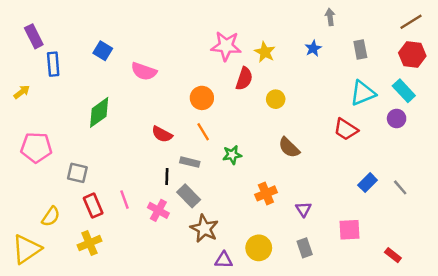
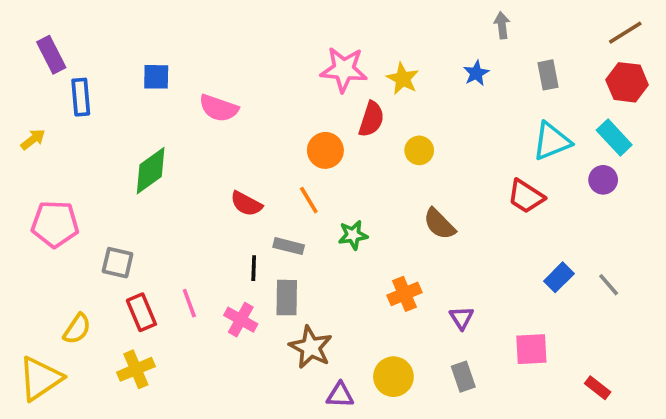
blue square: (103, 51) -> (156, 77), turned -30
orange circle: (202, 98) -> (325, 150), moved
gray rectangle: (189, 196) -> (287, 298), turned 45

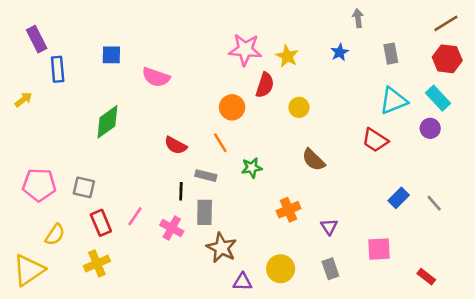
pink pentagon: (55, 224) -> (39, 185), moved
pink line: (189, 303) -> (135, 216), turned 54

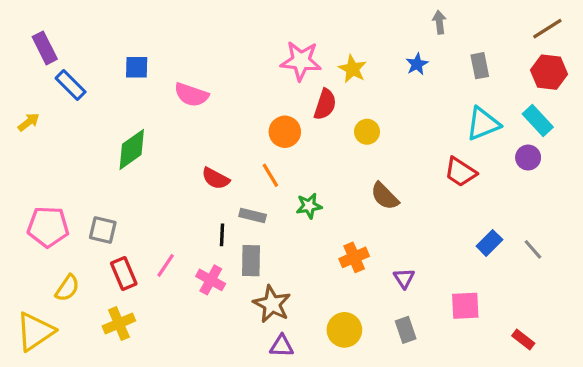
blue rectangle: (58, 69) -> (71, 85), turned -40
purple triangle: (243, 282) -> (282, 346), moved

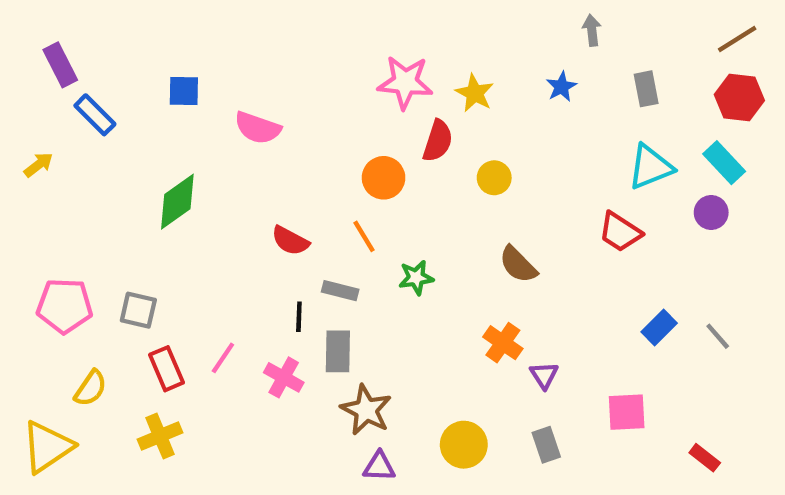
orange cross: (354, 257) -> (503, 343), moved, turned -32

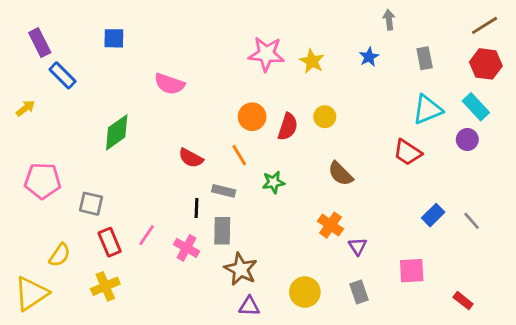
blue square: (184, 91) -> (114, 38), moved
red semicircle: (438, 141) -> (288, 127), moved
pink pentagon: (65, 306) -> (43, 181), moved

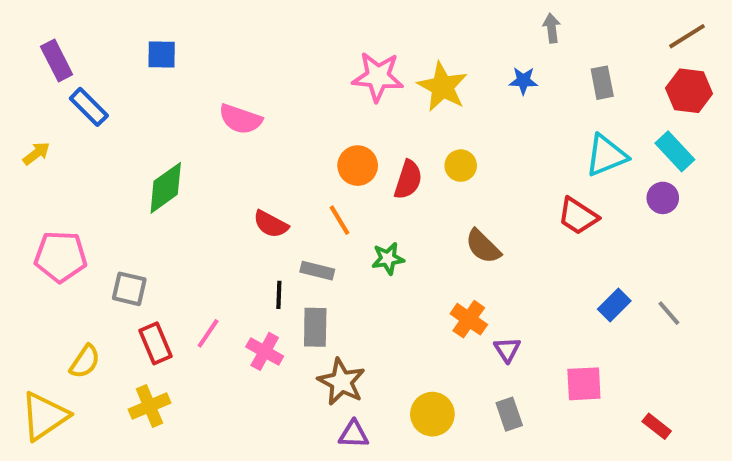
blue star: (369, 57) -> (523, 81), turned 30
yellow star: (312, 61) -> (443, 87), size x1.4

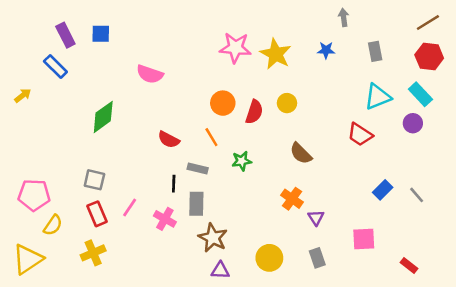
purple rectangle: (57, 60) -> (65, 35), moved
pink pentagon: (61, 257) -> (34, 195), moved
gray square: (129, 289) -> (94, 180), moved

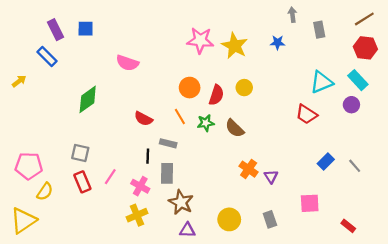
gray rectangle: (375, 51) -> (319, 30), moved
brown semicircle: (301, 153) -> (235, 128), moved
green star: (242, 161) -> (206, 123), moved
purple triangle: (316, 218) -> (271, 177), moved
yellow cross: (93, 253) -> (137, 215), moved

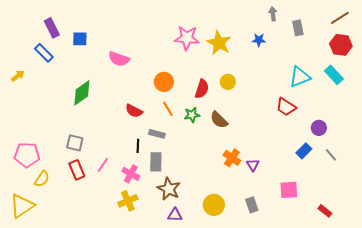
blue square: (86, 29) -> (80, 39), moved
orange circle: (190, 88) -> (164, 82), moved
purple circle: (351, 105) -> (319, 128), moved

